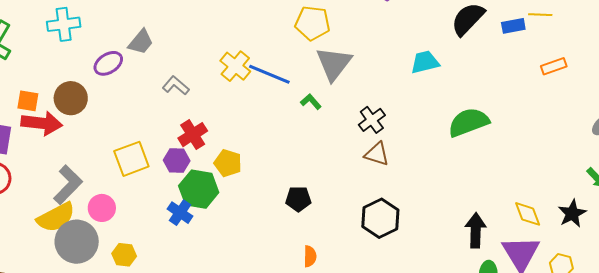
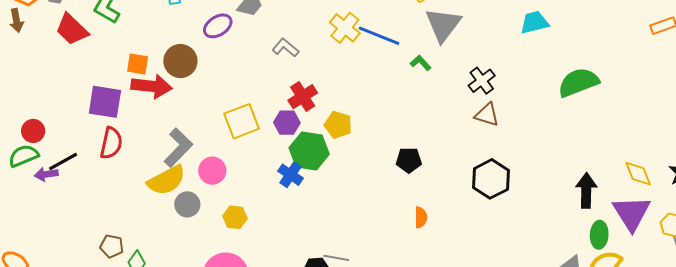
gray circle: (77, 242) -> (187, 204), size x0.6

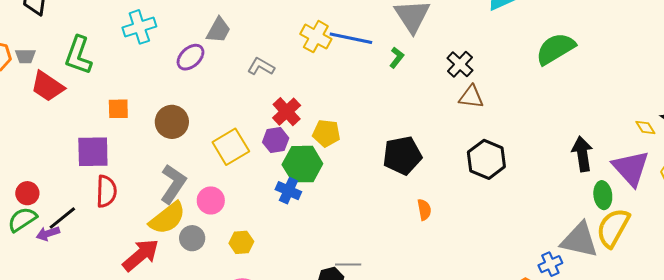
brown circle: (180, 61) -> (172, 122), moved
green L-shape: (421, 63) -> (397, 58), turned 90
red arrow: (152, 86) -> (141, 255), moved, turned -36
black pentagon: (409, 160) -> (402, 155), size x1.5
yellow diamond: (638, 174) -> (645, 128), moved, size x0.7

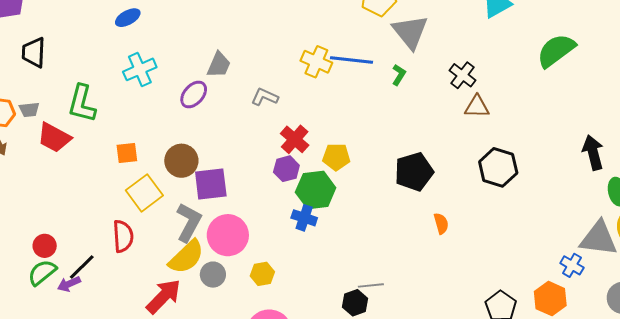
yellow square: (231, 147) -> (144, 193), moved
purple square: (93, 152) -> (211, 184), moved
pink circle: (211, 200) -> (228, 235), size x1.5
blue cross: (550, 264) -> (572, 265), turned -30

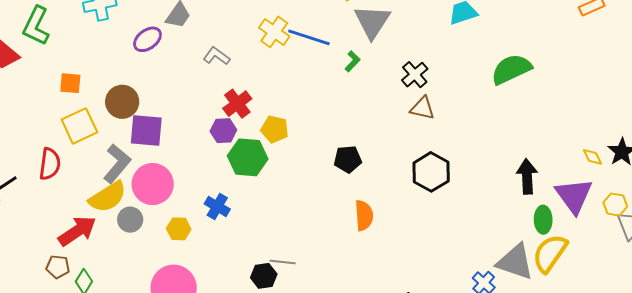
black pentagon: (414, 172) -> (348, 159), size x0.7
blue cross: (304, 218) -> (217, 206), moved
orange semicircle: (441, 223) -> (364, 215), size x1.4

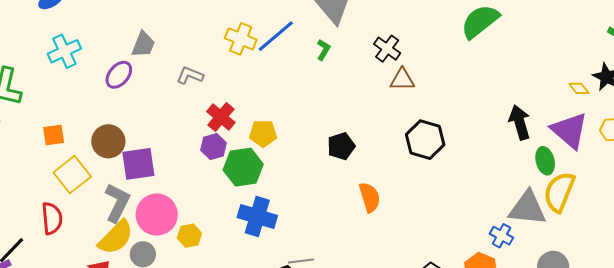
blue line: (309, 37) -> (276, 36), turned -45
blue cross: (217, 206) -> (257, 216), moved, size x1.5
yellow hexagon: (179, 229) -> (189, 236), moved

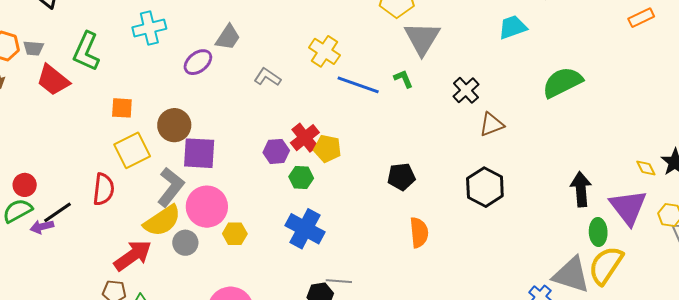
blue line: (276, 36) -> (358, 85), moved, turned 48
green L-shape: (323, 50) -> (403, 79), turned -65
brown triangle: (402, 80) -> (492, 124), moved, turned -32
red cross: (221, 117) -> (305, 138), moved
green hexagon: (243, 167) -> (301, 178), size x0.6

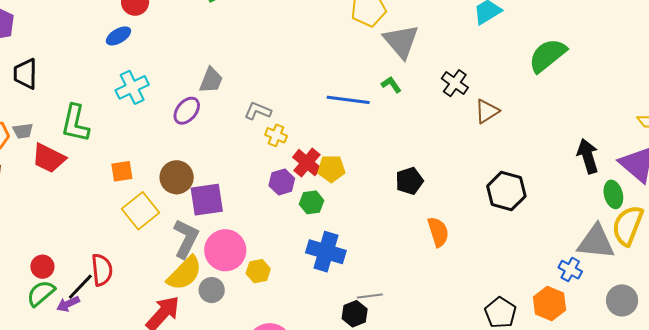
yellow cross: (324, 51) -> (276, 135), moved, size x0.7
black hexagon: (485, 187) -> (506, 191), moved
red semicircle: (104, 189) -> (102, 270), moved

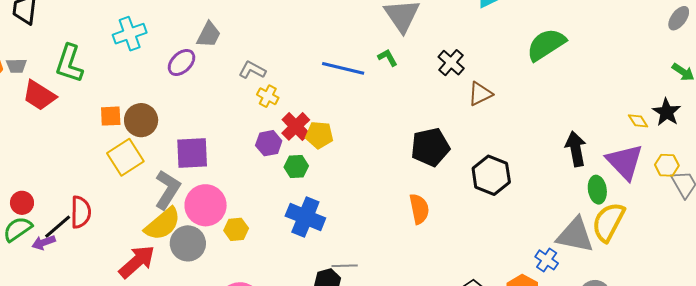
brown circle: (177, 177) -> (141, 120), moved
black pentagon: (409, 181) -> (430, 147), moved, size x1.4
gray circle: (212, 290) -> (188, 243), size x1.4

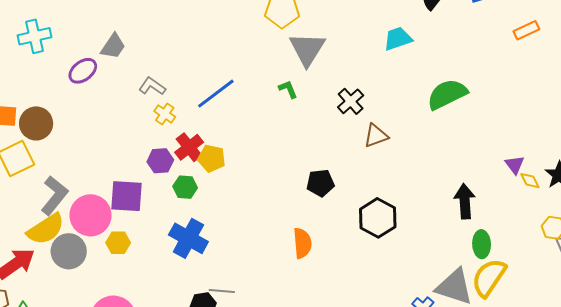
blue line: (343, 68) -> (216, 94), moved, turned -57
black pentagon: (430, 147) -> (320, 183), size x0.7
purple square: (192, 153) -> (127, 196), moved
purple triangle: (625, 162) -> (515, 165), moved, size x0.5

